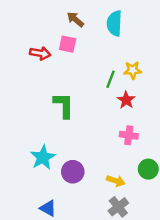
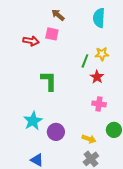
cyan semicircle: (114, 23) -> (99, 18), moved

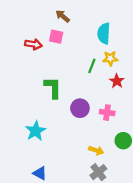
cyan semicircle: (99, 18) -> (104, 33), moved
red star: (97, 77) -> (117, 81), moved
purple circle: (56, 132) -> (80, 108), moved

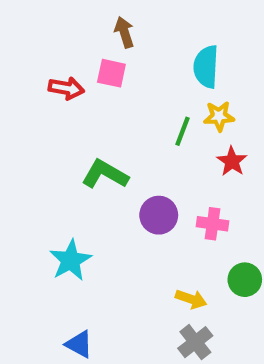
brown arrow: (63, 16) -> (124, 32), turned 32
green L-shape: (53, 88) -> (105, 174), turned -60

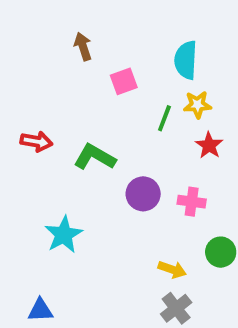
brown arrow: (124, 32) -> (83, 46), moved
pink square: (111, 73) -> (124, 81), moved, turned -32
red arrow: (66, 88) -> (36, 142), moved
blue triangle: (79, 344) -> (40, 310), moved, turned -32

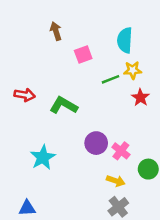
green line: (164, 118) -> (110, 79), turned 48
purple circle: (143, 194) -> (96, 143), moved
pink cross: (192, 202) -> (121, 151), moved, turned 30

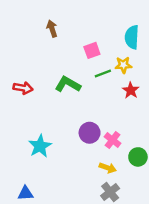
cyan semicircle: (125, 40) -> (132, 37), moved
pink square: (83, 55) -> (92, 50), moved
green L-shape: (64, 105) -> (68, 84), moved

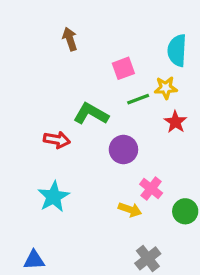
red arrow: (23, 88) -> (57, 140), moved
purple circle: (90, 133) -> (123, 150), moved
yellow arrow: (108, 168) -> (130, 210), moved

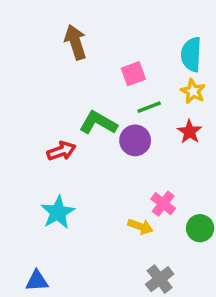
brown arrow: (70, 39) -> (75, 42), size x1.4
yellow star: (166, 88) -> (193, 91), moved, turned 30
red arrow: (57, 140) -> (61, 151), turned -30
purple circle: (123, 150) -> (135, 140), moved

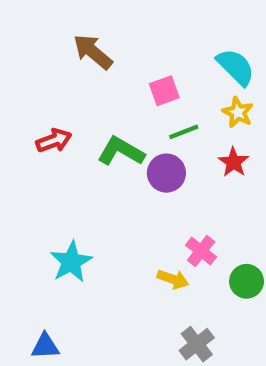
brown arrow: (75, 42) -> (93, 52), turned -32
cyan semicircle: (191, 54) -> (236, 67), turned 132
red arrow: (61, 151) -> (54, 141), moved

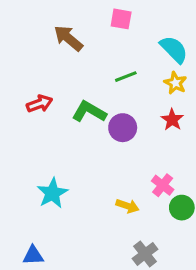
pink square: (164, 91) -> (121, 19), moved, turned 30
green line: (184, 132) -> (126, 77), moved
pink cross: (201, 251) -> (163, 185), moved

